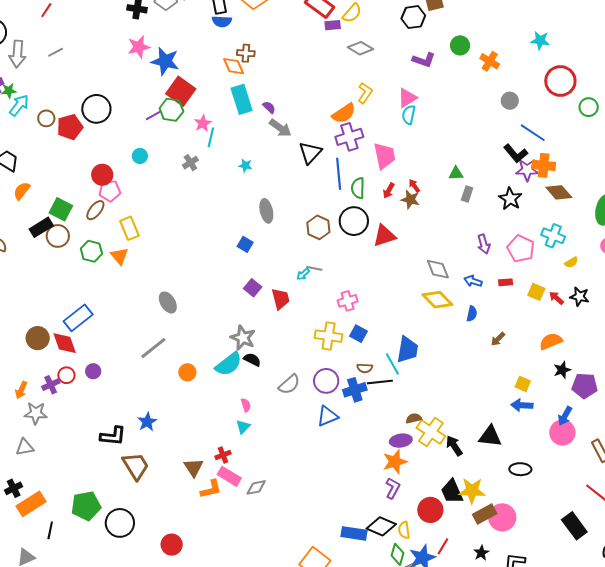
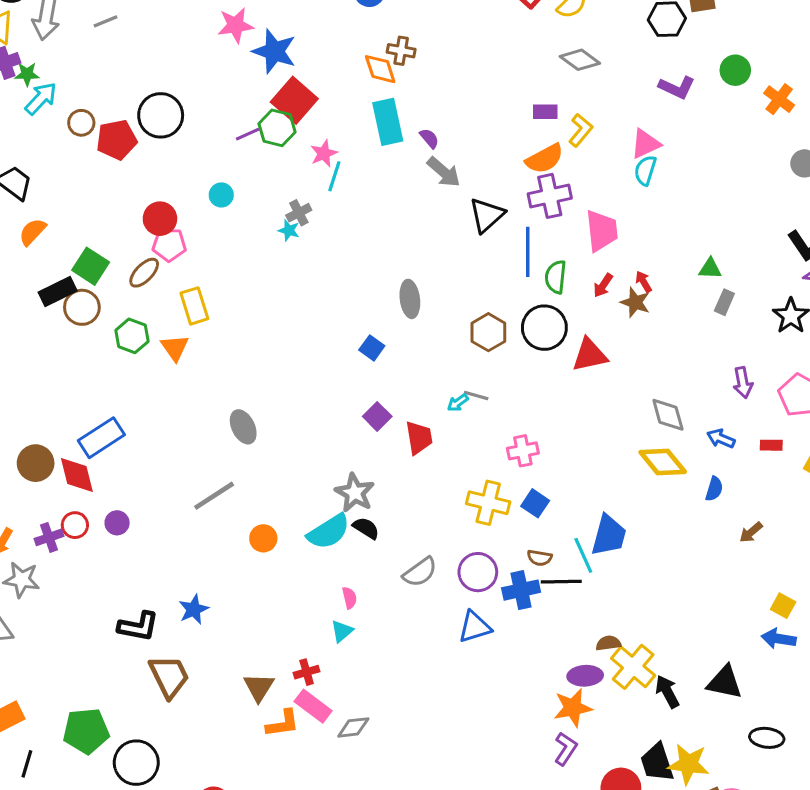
purple rectangle: (333, 25) -> (545, 112), moved
cyan star: (245, 165) -> (289, 230), moved

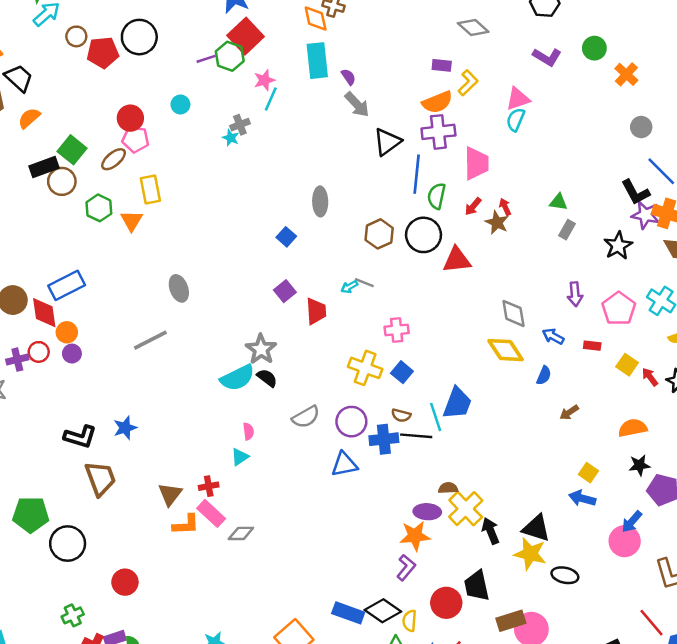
orange circle: (263, 538) -> (67, 332), moved
yellow star: (688, 764) -> (530, 554), moved

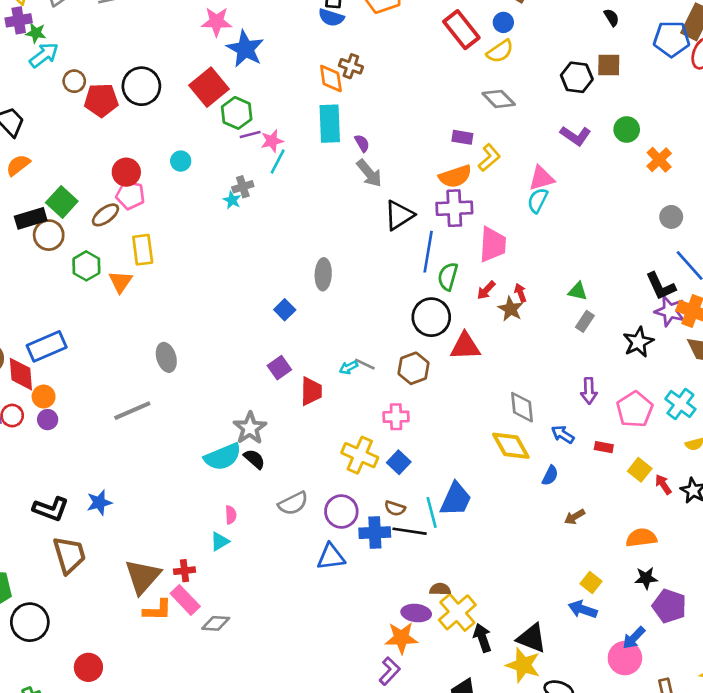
red square: (246, 36) -> (209, 87), moved
purple line: (206, 59) -> (250, 134), moved
brown hexagon: (379, 234) -> (413, 368), moved
brown triangle: (170, 494) -> (143, 577), size x1.4

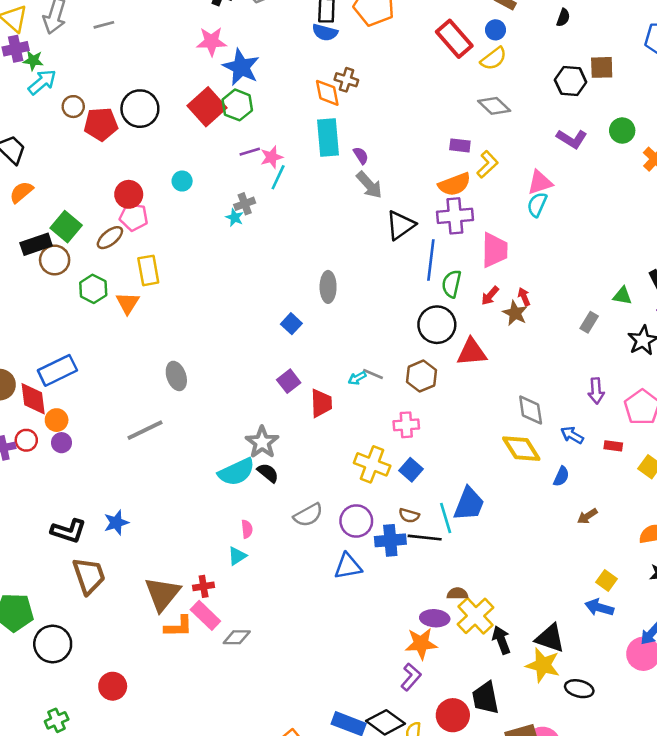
black semicircle: (612, 18) -> (563, 18), moved, turned 54
green hexagon: (237, 113) -> (237, 105), moved
green triangle: (578, 291) -> (622, 296), moved

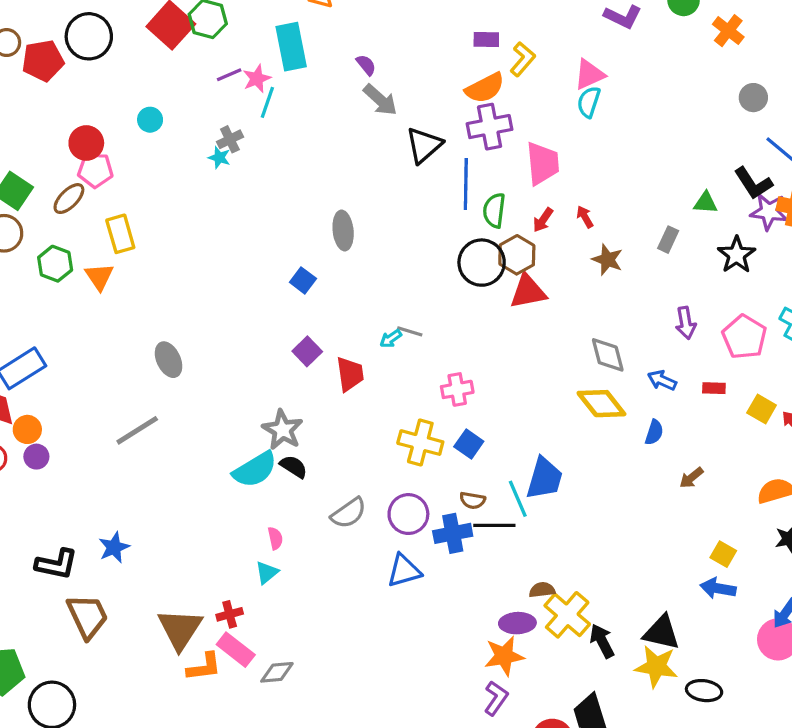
cyan rectangle: (328, 137) -> (291, 47), moved
brown star: (515, 313) -> (607, 260), moved
brown hexagon: (421, 376) -> (517, 255), moved

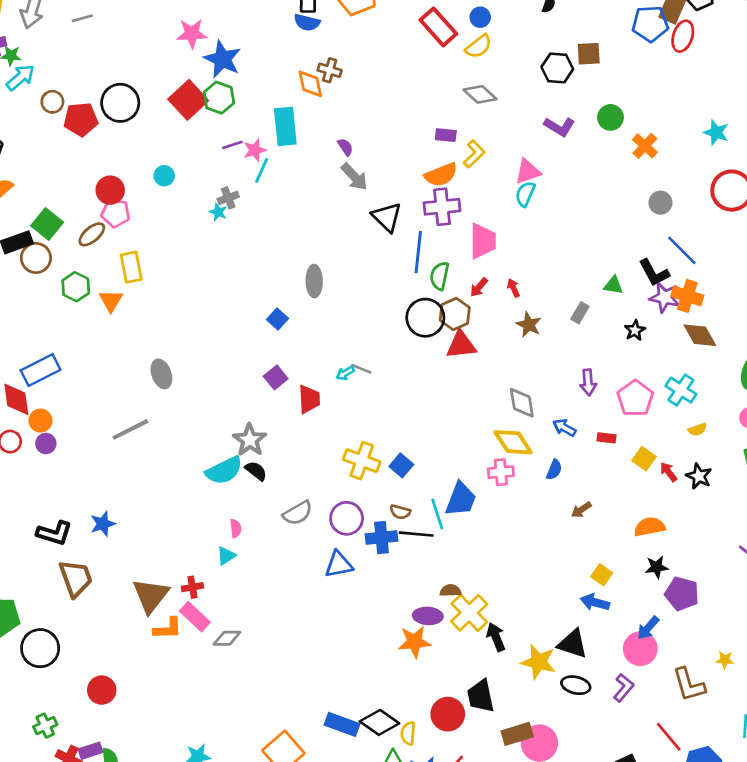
black triangle: (424, 145) -> (387, 217), turned -40
black star: (737, 255) -> (635, 330), size x0.7
pink cross: (457, 389) -> (501, 472), moved
black triangle: (662, 632) -> (573, 644), moved
purple L-shape: (496, 698) -> (624, 688), moved

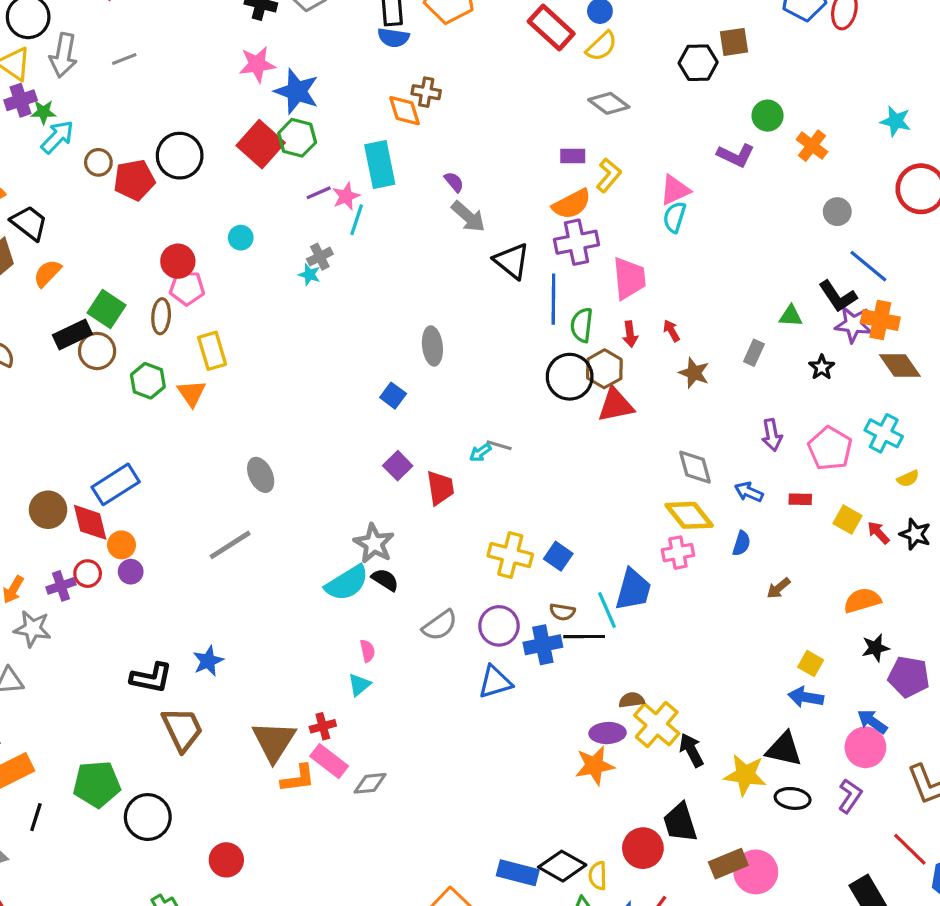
purple L-shape: (559, 127) -> (736, 155), moved
brown ellipse: (92, 234) -> (161, 316), turned -40
red arrow: (479, 287) -> (630, 334), turned -42
blue arrow: (648, 628) -> (872, 721), turned 90

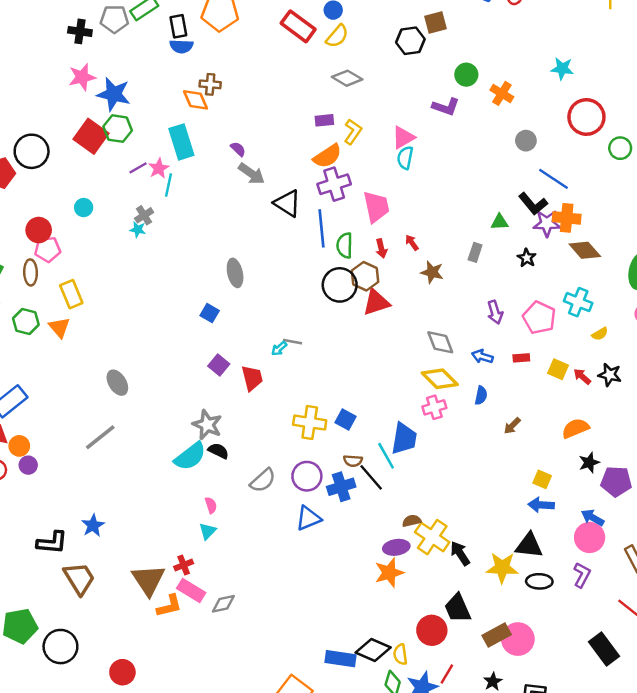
black line: (584, 637) -> (371, 477), turned 56

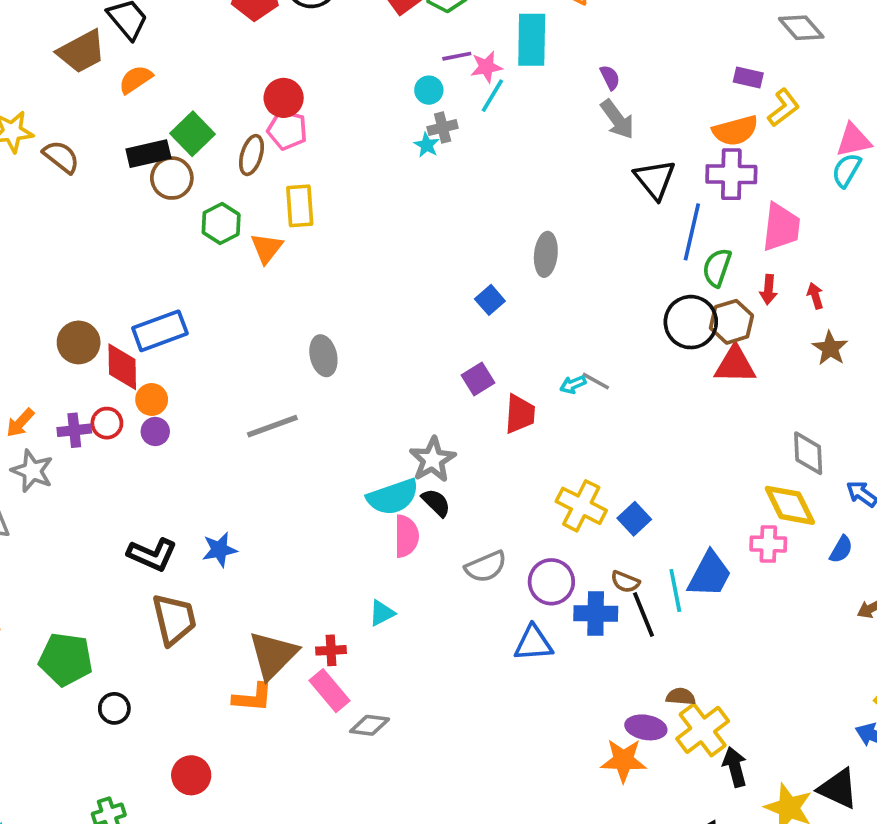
cyan circle: (84, 208) -> (429, 90), moved
pink semicircle: (211, 505) -> (406, 536), moved, size x1.6
orange L-shape: (169, 606) -> (253, 698), moved
black circle: (60, 647) -> (114, 708), size x0.6

